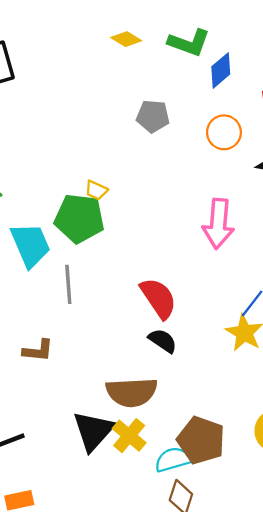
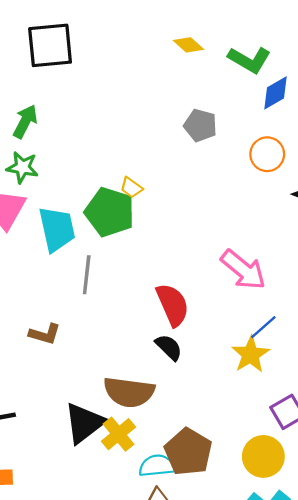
pink arrow: (218, 224) -> (243, 270), moved, turned -66

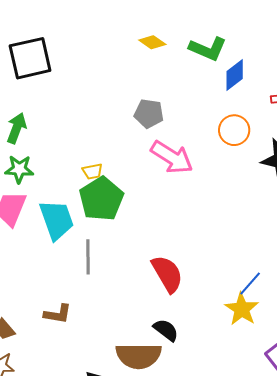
gray pentagon: (200, 125) -> (149, 114), moved
yellow trapezoid: (131, 188) -> (93, 171), moved, turned -40
green pentagon: (110, 212) -> (101, 199), turned 30
pink arrow: (243, 270) -> (172, 157), moved
black semicircle: (169, 347) -> (166, 330), moved

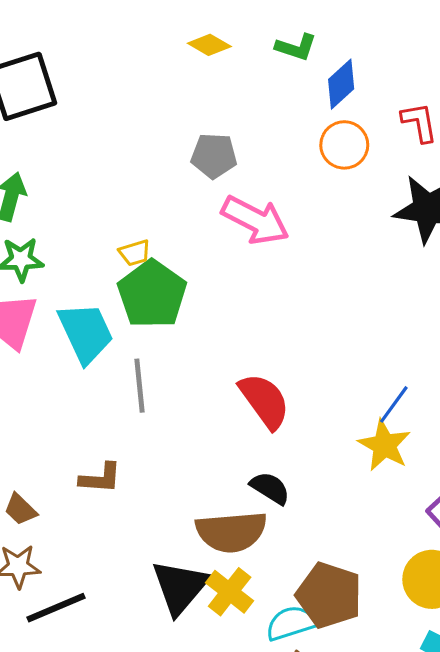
green L-shape: (208, 49) -> (296, 47), size x0.7
orange circle: (234, 130) -> (344, 145), moved

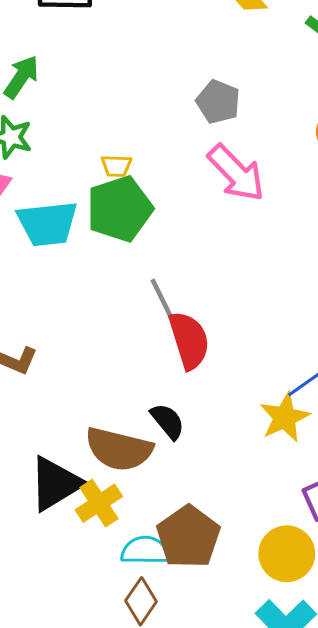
cyan trapezoid: (86, 333) -> (47, 224), turned 90
gray line: (140, 386) -> (164, 303), moved, turned -39

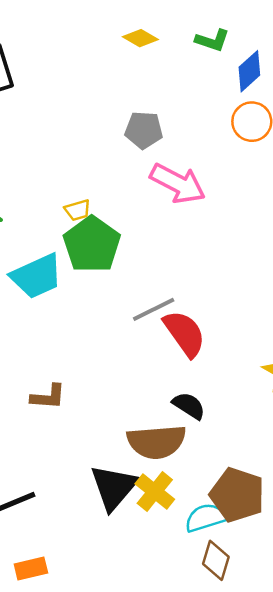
gray line: (164, 303) -> (154, 309), turned -72

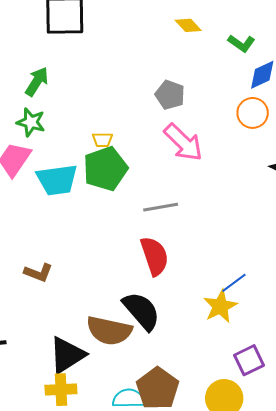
gray line: (154, 309) -> (161, 207), moved
black semicircle: (189, 406) -> (141, 311), size x1.6
yellow cross: (155, 491) -> (61, 390), moved, turned 32

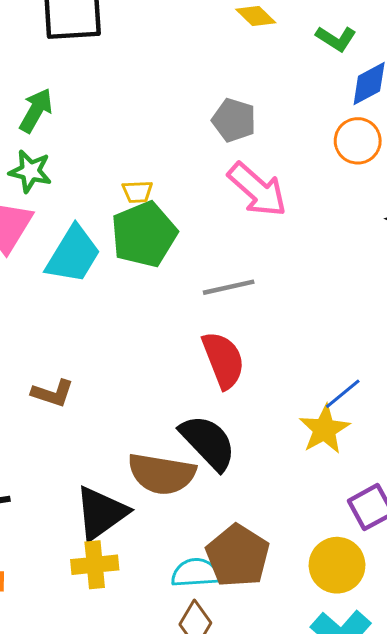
cyan trapezoid: (57, 180) -> (73, 255), turned -48

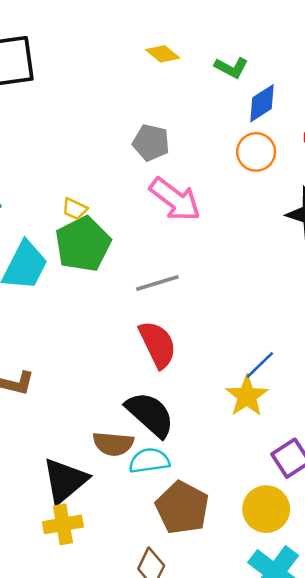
yellow trapezoid: (137, 192) -> (75, 209), turned 32
brown semicircle: (162, 474) -> (113, 444), size x0.7
cyan semicircle: (196, 573) -> (149, 461), moved

